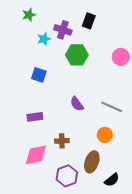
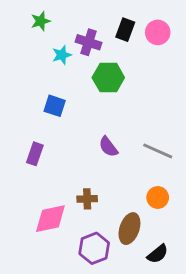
pink circle: (121, 57) -> (158, 32), moved
purple rectangle: (35, 117) -> (35, 154), moved, turned -63
orange circle: (105, 135) -> (158, 198), moved

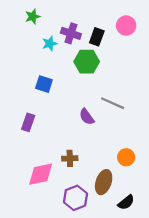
black rectangle: (125, 30) -> (97, 37), moved
gray line: (158, 151) -> (113, 103), moved

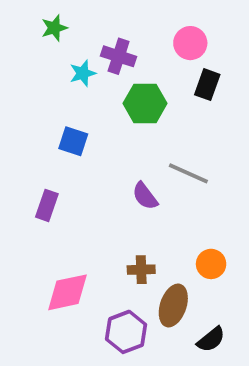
pink circle: (126, 26) -> (190, 43), moved
black rectangle: (97, 37) -> (207, 85), moved
brown cross: (70, 158) -> (141, 270), moved

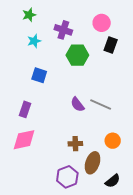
cyan star: (83, 73) -> (34, 41), moved
gray line: (188, 173) -> (101, 104), moved
pink diamond: (68, 292) -> (24, 140), moved

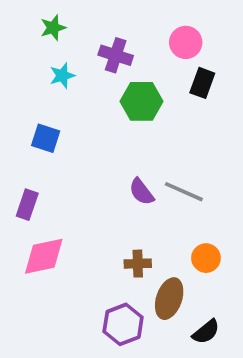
blue square: (39, 75) -> (46, 138), moved
purple rectangle: (25, 109) -> (27, 205), moved

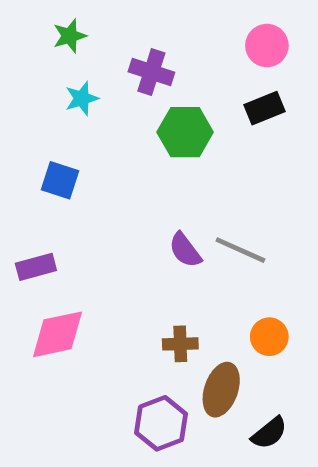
pink circle: (186, 42) -> (267, 46), moved
black rectangle: (202, 83) -> (264, 108), turned 48
purple rectangle: (27, 205) -> (36, 267), turned 56

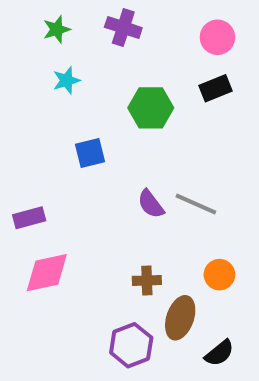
purple cross: (151, 72) -> (123, 27), moved
blue square: (60, 180) -> (90, 153), moved, turned -32

